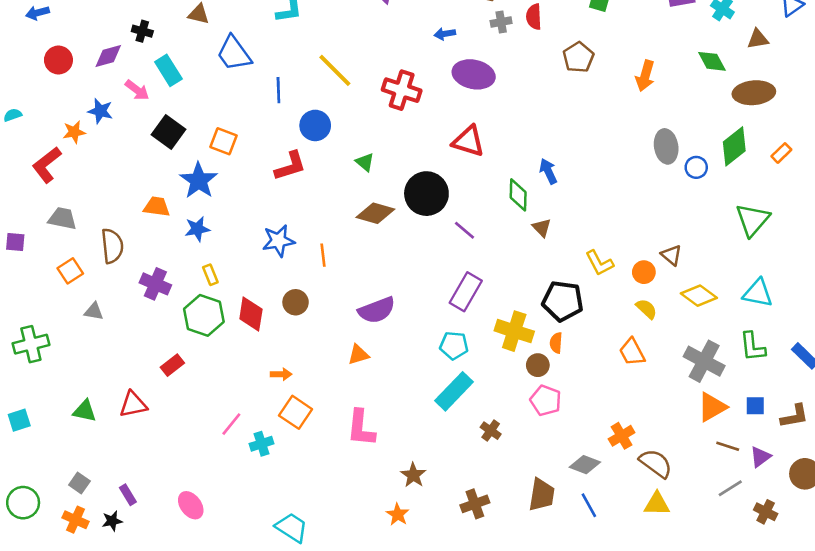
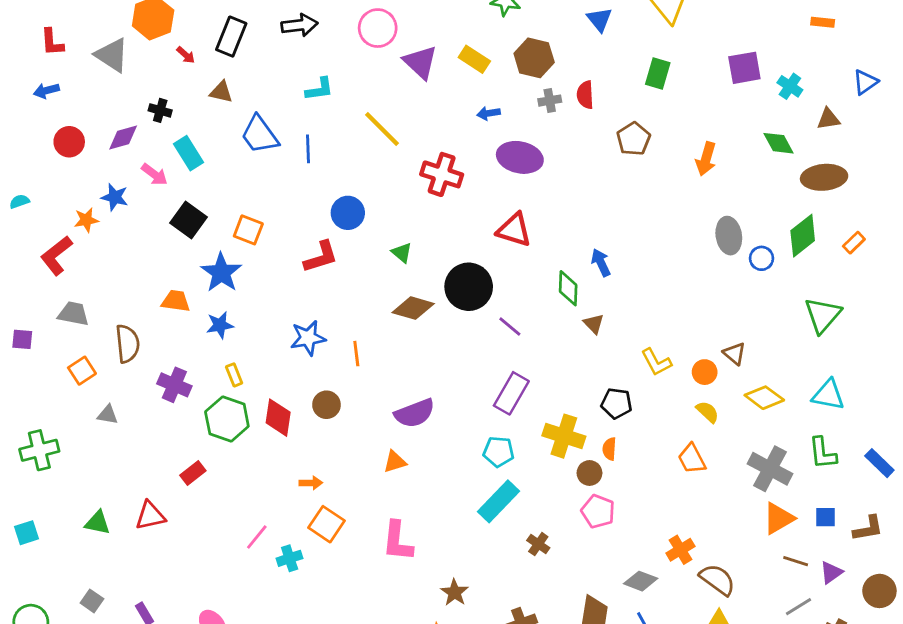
yellow line: (335, 70) -> (382, 129), moved
blue line: (278, 90) -> (308, 149), moved
black pentagon: (563, 301) -> (616, 403), size x0.7

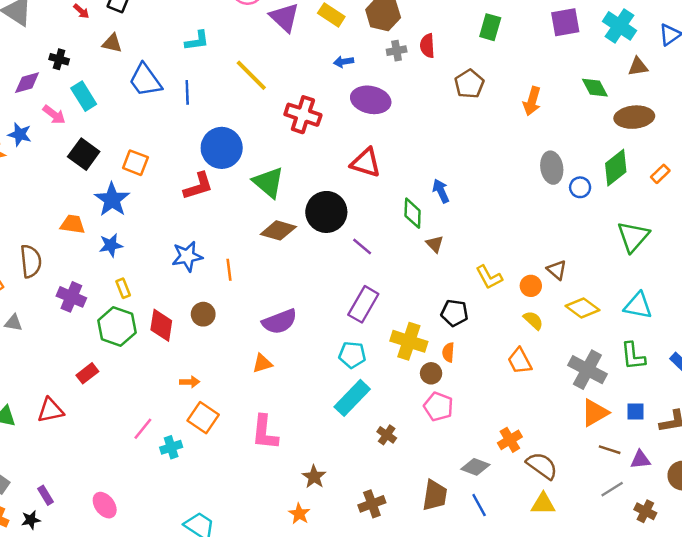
cyan cross: (790, 86) -> (619, 26), moved, size x1.5
blue circle: (348, 213) -> (222, 148), size x1.4
green triangle: (402, 253) -> (268, 182), size x1.8
purple triangle: (831, 572) -> (640, 460), turned 30

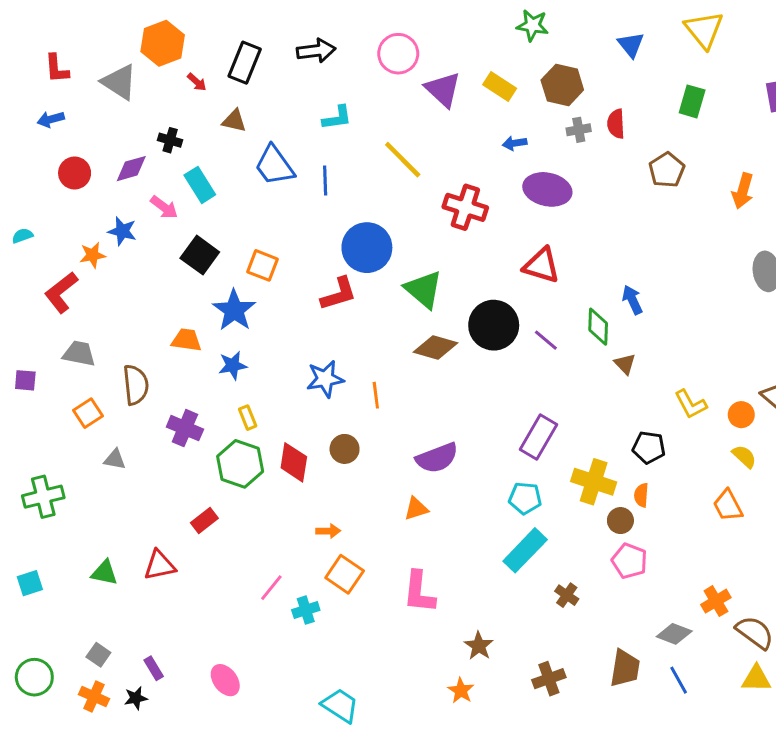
purple line: (362, 246) -> (546, 340), moved

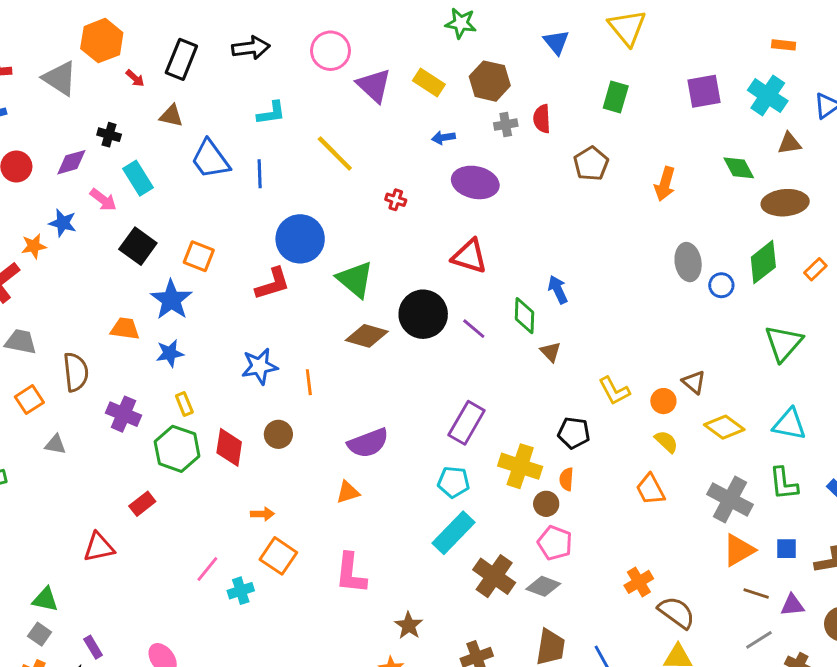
red cross: (465, 207) -> (396, 200), size x0.5
green triangle: (104, 573) -> (45, 599), moved
brown cross: (567, 595) -> (494, 576), size x1.8
gray diamond: (674, 634) -> (543, 586), moved

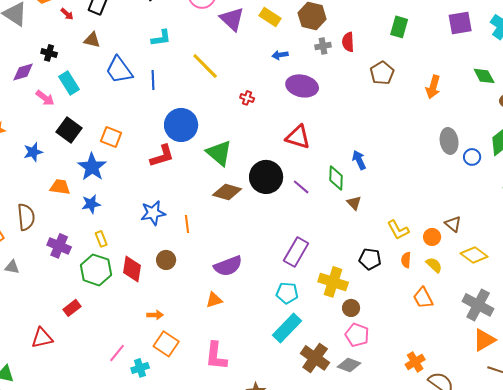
blue star: (63, 223) -> (33, 152), moved, turned -30
orange semicircle: (566, 479) -> (406, 260), moved

